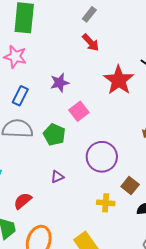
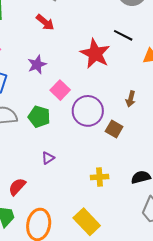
red arrow: (91, 42) -> (45, 22), moved
purple circle: (102, 157) -> (88, 111), moved
brown square: (130, 185) -> (114, 129), moved

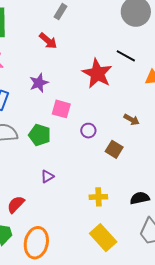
pink square: (60, 90) -> (61, 109), turned -30
brown arrow: (131, 99) -> (132, 120), turned -77
purple circle: (88, 111) -> (88, 131), size x0.5
yellow rectangle: (87, 222) -> (103, 238), moved

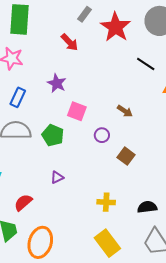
red star: (97, 73) -> (116, 27), moved
purple star: (39, 83) -> (57, 83), turned -30
brown arrow: (132, 120) -> (125, 111), moved

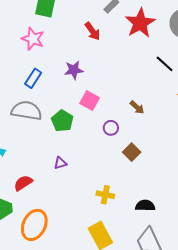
purple star: (57, 83) -> (74, 70), turned 30

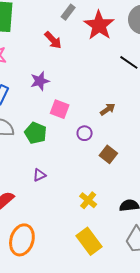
brown arrow: (137, 107) -> (108, 109), turned -70
yellow cross: (105, 195) -> (88, 200), turned 36

